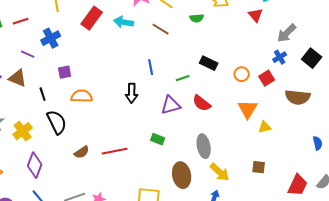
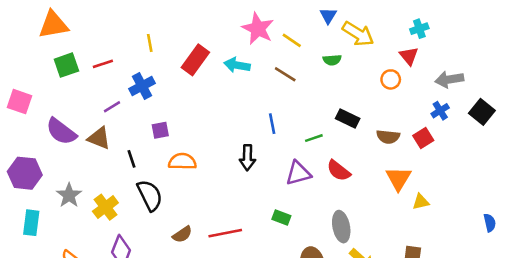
gray arrow: (287, 33) -> (449, 79), turned 35
purple line: (28, 54) -> (112, 107), turned -56
orange circle: (242, 74) -> (391, 79), moved
brown semicircle: (298, 97) -> (388, 137), moved, size x0.7

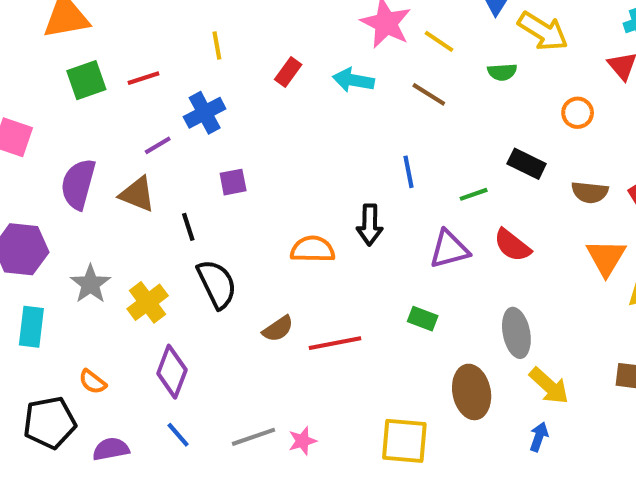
red rectangle: (195, 60) -> (288, 72), size x0.6
orange circle: (391, 79) -> (578, 113), moved
purple semicircle: (61, 132) -> (78, 184), turned 68
orange semicircle: (182, 161) -> (313, 249), moved
brown semicircle: (182, 234) -> (278, 329), moved

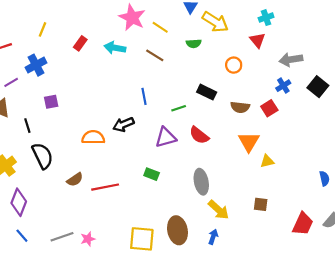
yellow line: (217, 45) -> (42, 29), turned 32
black arrow: (370, 225) -> (123, 124), turned 66
brown ellipse: (472, 392) -> (177, 230), moved

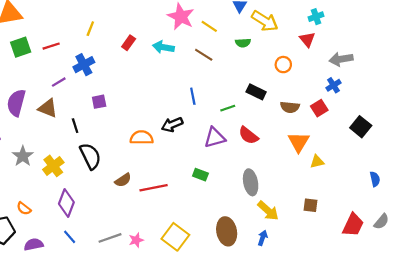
black square: (318, 87) -> (361, 127), moved
yellow square: (142, 239) -> (175, 237), moved, turned 32

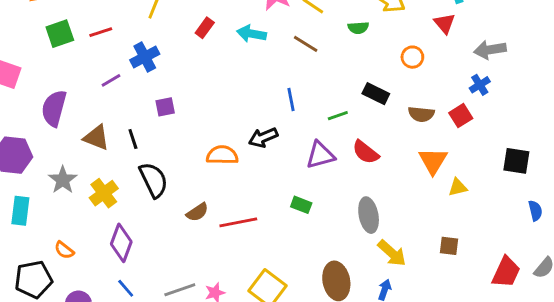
brown triangle: (48, 108) -> (96, 138), moved
black square: (361, 127) -> (516, 161), moved, turned -30

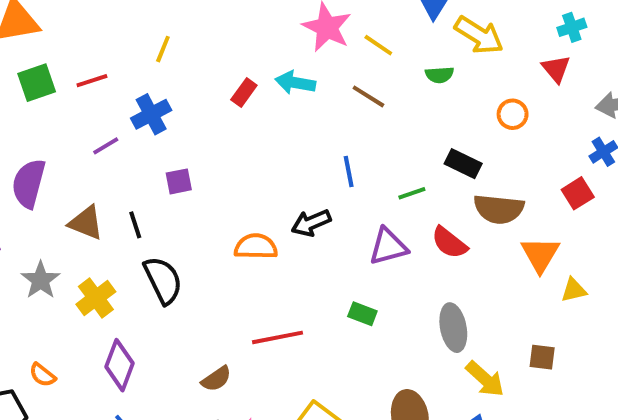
red rectangle: (205, 28) -> (244, 93), moved
brown semicircle: (421, 114) -> (499, 209), moved, size x1.4
brown semicircle: (197, 212) -> (216, 379), moved
brown square: (449, 246) -> (542, 357), moved

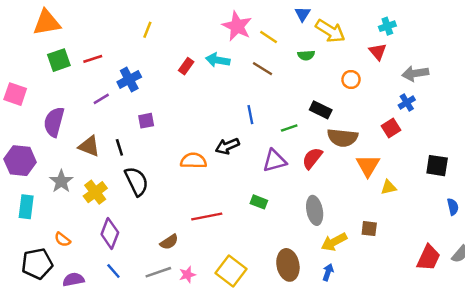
yellow line: (163, 49) -> (147, 30), moved
red semicircle: (449, 243) -> (312, 158), turned 90
yellow arrow: (485, 379) -> (334, 242), turned 110

